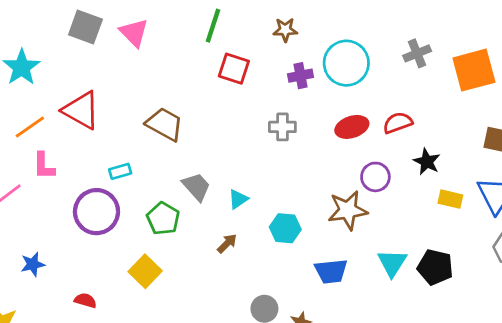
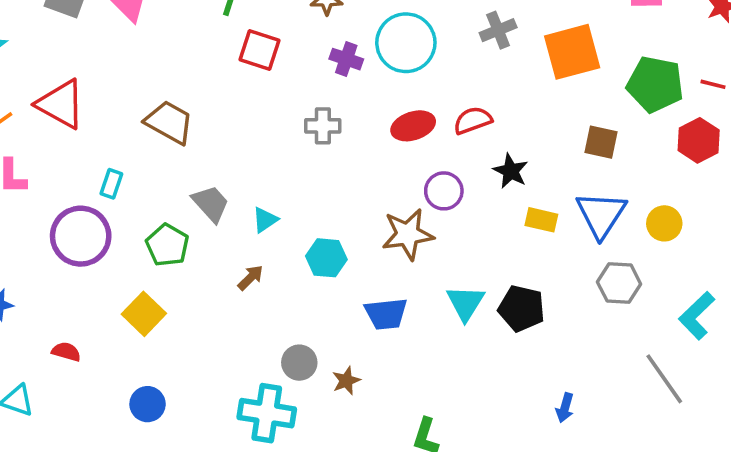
purple cross: (301, 76) -> (346, 59), turned 30
cyan rectangle: (120, 171) -> (111, 184), turned -55

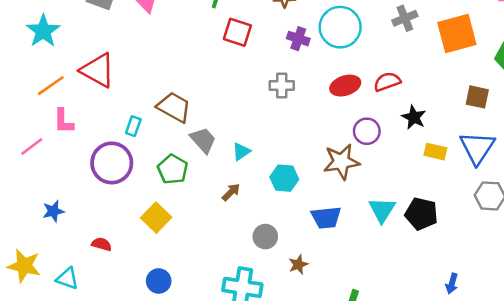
brown trapezoid: (169, 122) -> (174, 107), moved
gray circle: (299, 363) -> (265, 237), moved

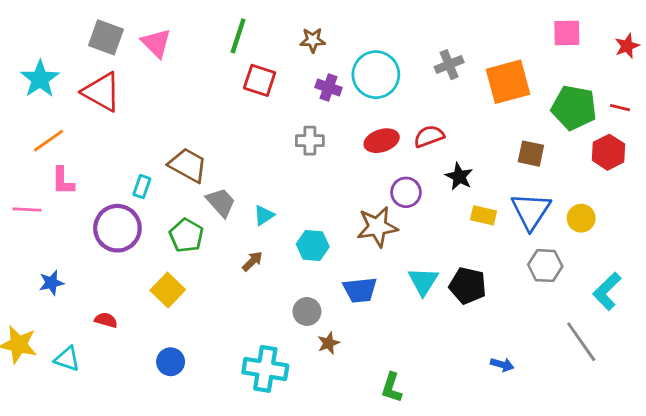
red triangle: (98, 70) -> (102, 92), moved
pink line: (32, 146) -> (27, 210), turned 40
gray circle: (265, 237) -> (307, 311), moved
blue arrow: (452, 284) -> (502, 365), turned -90

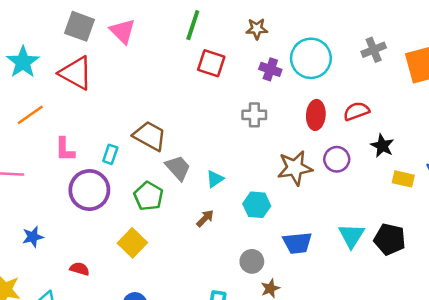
red ellipse: (382, 141) -> (316, 115), turned -68
pink L-shape: (63, 181) -> (65, 149), moved
brown star: (377, 227) -> (295, 168), moved

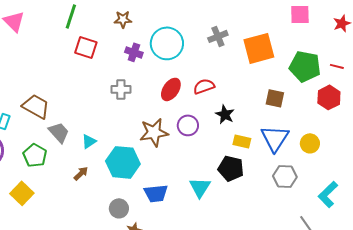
red ellipse: (316, 115) -> (171, 89), turned 30
cyan hexagon: (257, 205) -> (123, 162), size x1.5
black pentagon: (390, 239) -> (231, 168), moved

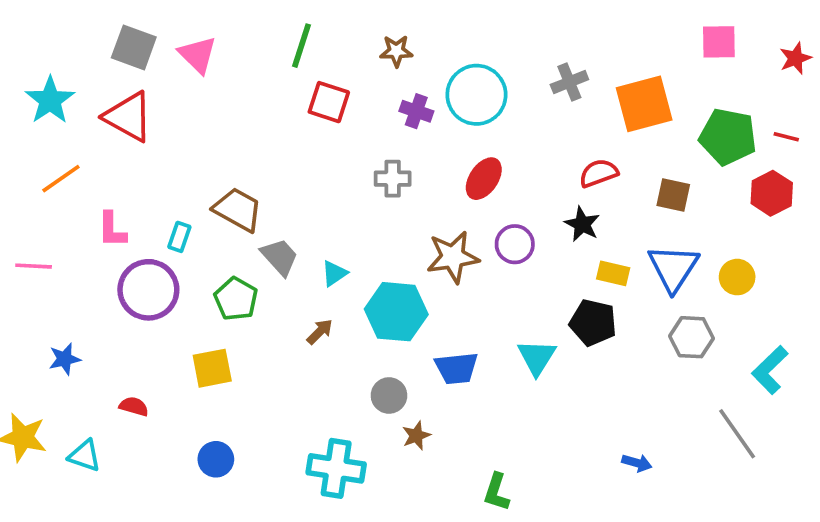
red semicircle: (204, 86) -> (599, 173), moved
yellow square: (22, 193) -> (212, 368), turned 35

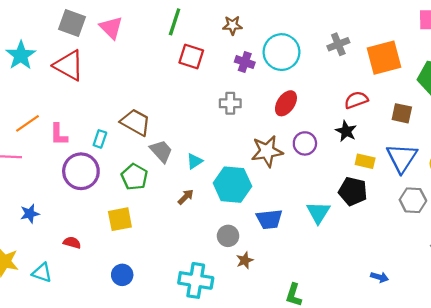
orange line: (61, 179) -> (27, 123), moved

